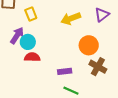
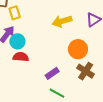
yellow rectangle: (31, 14) -> (15, 13), moved
purple rectangle: (65, 71) -> (52, 73), turned -32

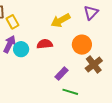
red semicircle: (21, 57) -> (45, 44), moved
brown cross: (86, 71) -> (94, 65), turned 30

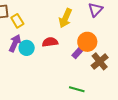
yellow arrow: (61, 20) -> (65, 18), turned -36
purple rectangle: (61, 74) -> (78, 52), moved

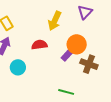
cyan circle: (27, 48) -> (18, 67), moved
brown cross: (100, 61) -> (89, 64), turned -30

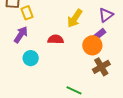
purple rectangle: (68, 54) -> (99, 35), moved
brown cross: (89, 64) -> (101, 67), turned 30

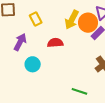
yellow rectangle: (27, 13) -> (36, 19), moved
orange circle: (92, 45) -> (88, 23), moved

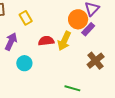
yellow arrow: (72, 20) -> (64, 41), moved

